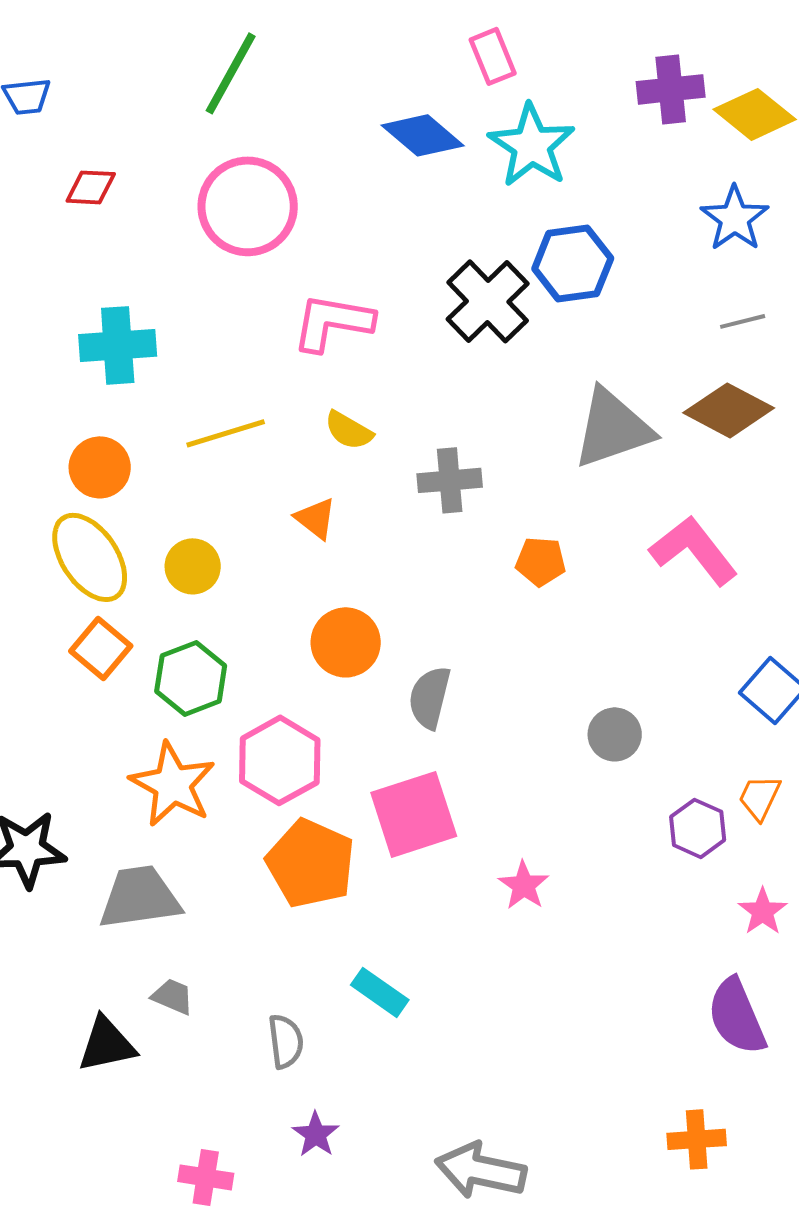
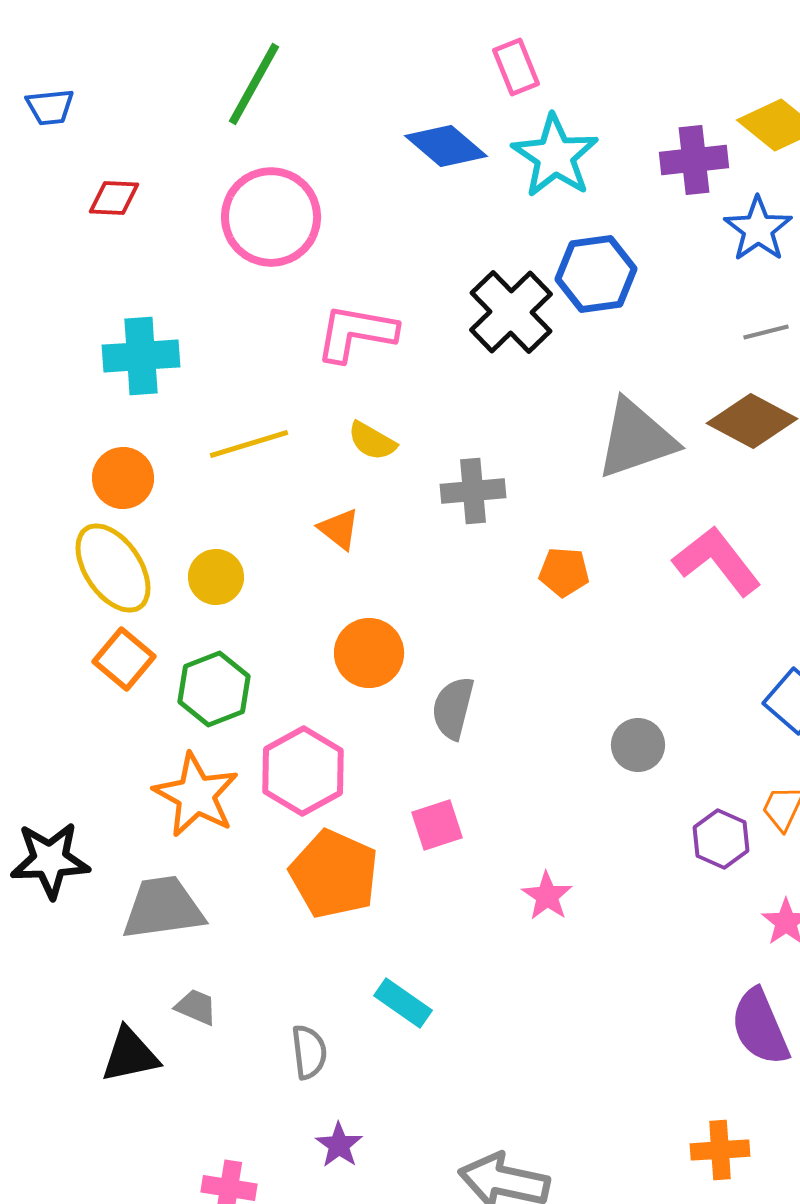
purple cross: (671, 89) -> (694, 160), moved
pink square: (414, 814) -> (437, 825), size x0.6

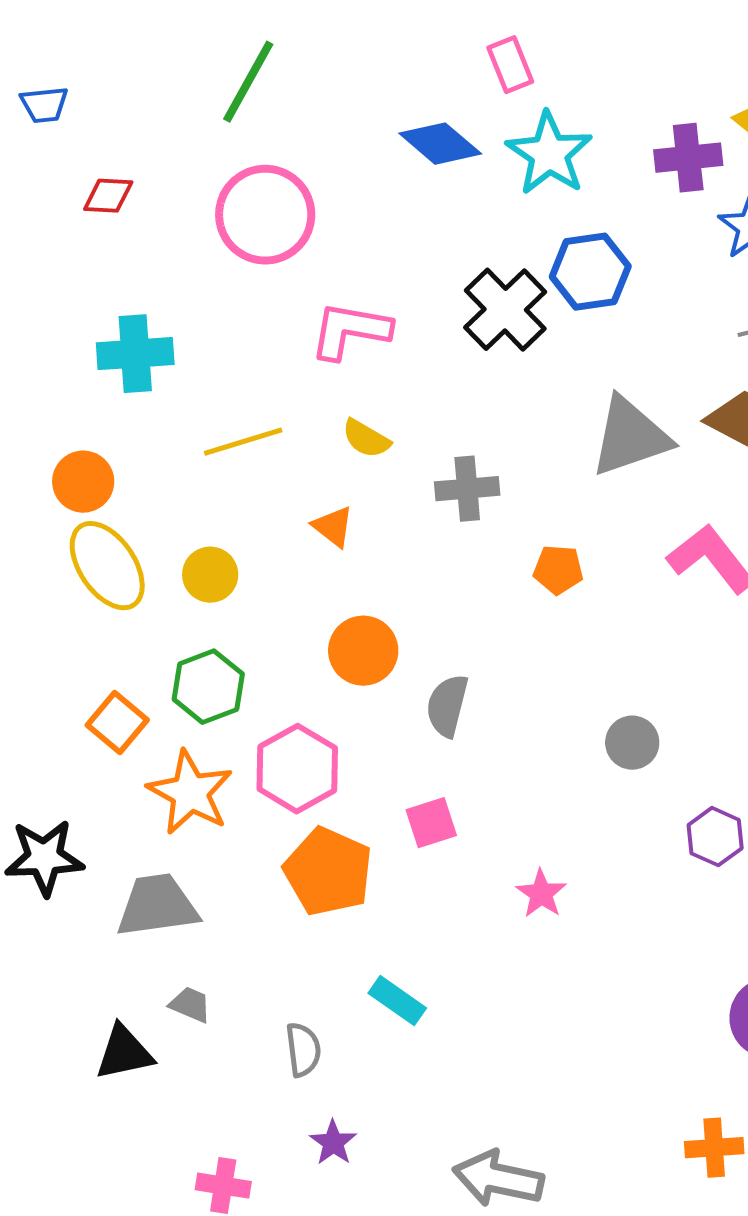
orange circle: (123, 478) -> (83, 482), moved
orange square: (124, 659) -> (117, 723), moved

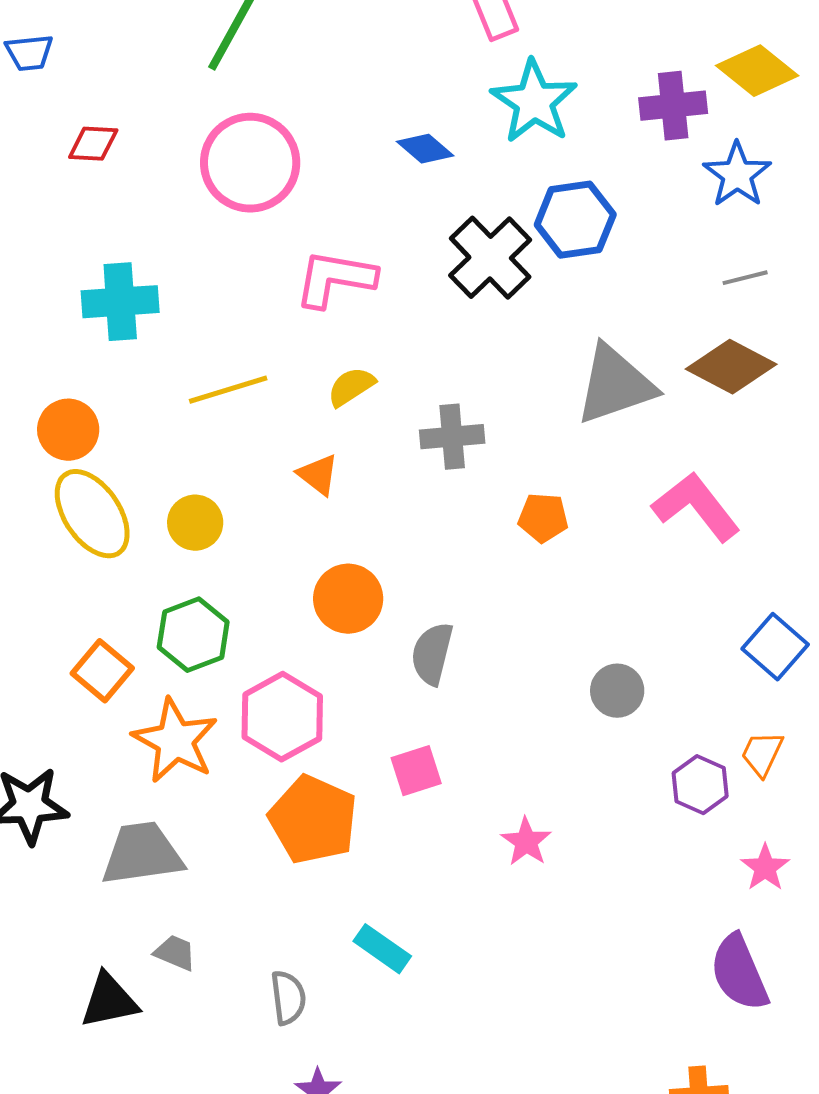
blue diamond: (440, 144) -> (425, 149), moved, size x0.7
yellow semicircle: (366, 439) -> (351, 387), turned 117

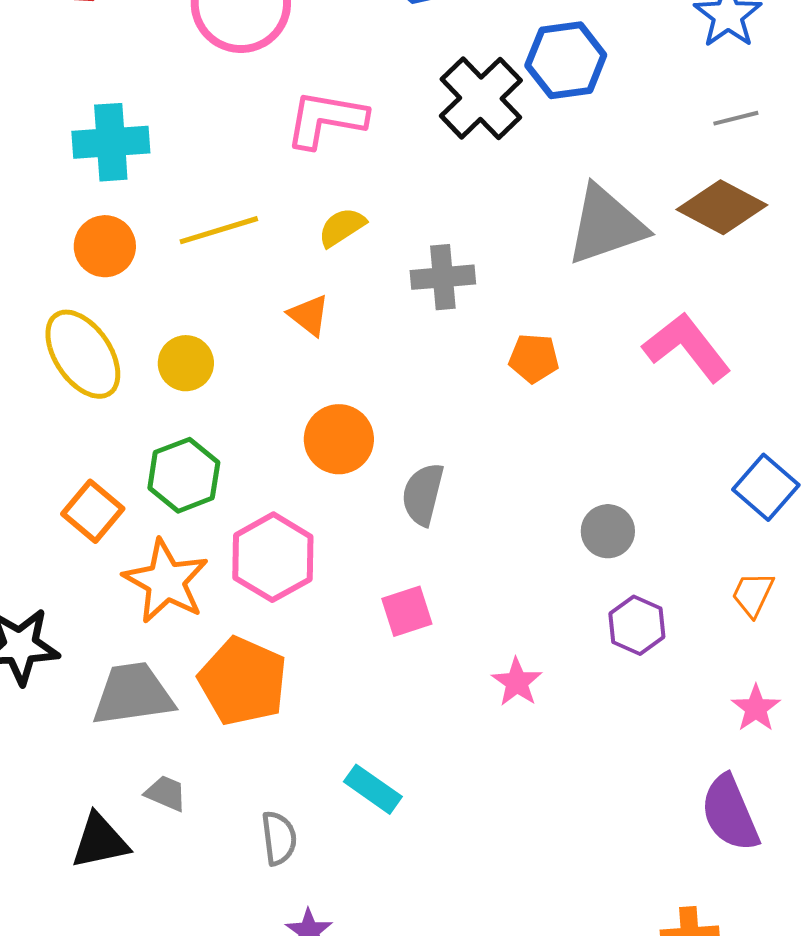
orange circle: (68, 430) -> (105, 246), moved
purple hexagon: (700, 785) -> (637, 625), moved
orange pentagon: (313, 820) -> (243, 681), moved

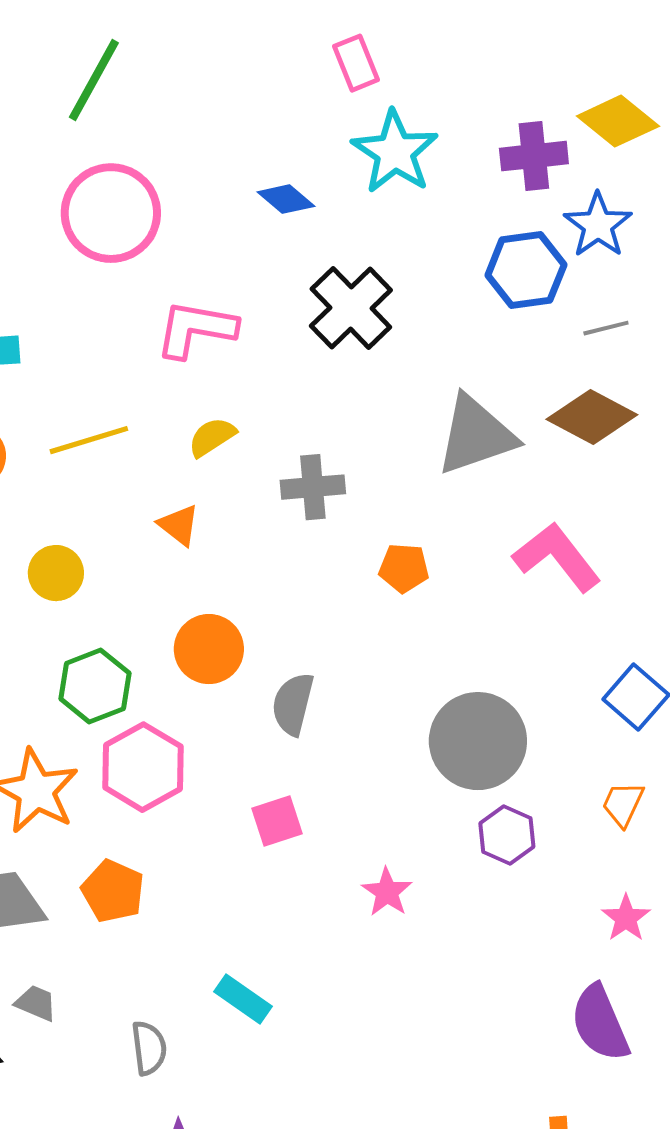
blue hexagon: (566, 60) -> (526, 270), moved
green hexagon: (184, 475) -> (95, 686), moved
gray circle: (608, 531) -> (478, 741), size x1.8
orange pentagon: (243, 681) -> (113, 891), size x0.7

